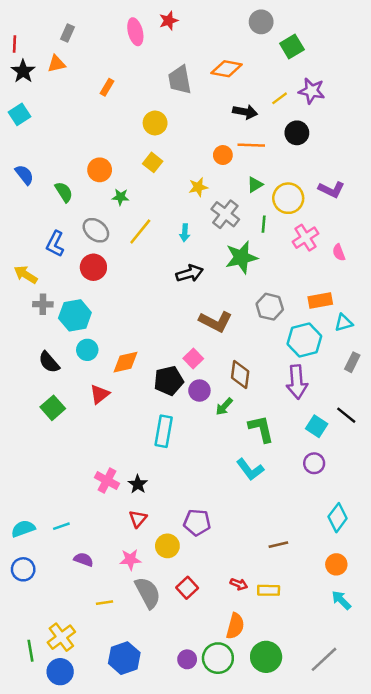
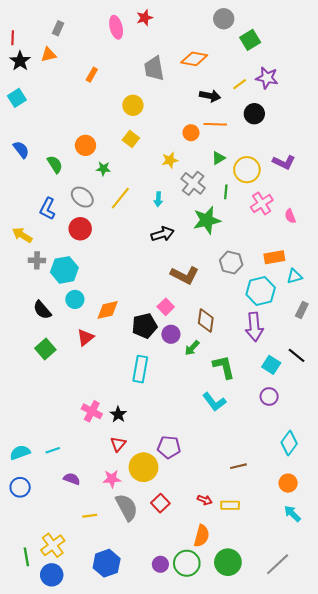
yellow circle: (167, 546) -> (144, 467), size x1.4

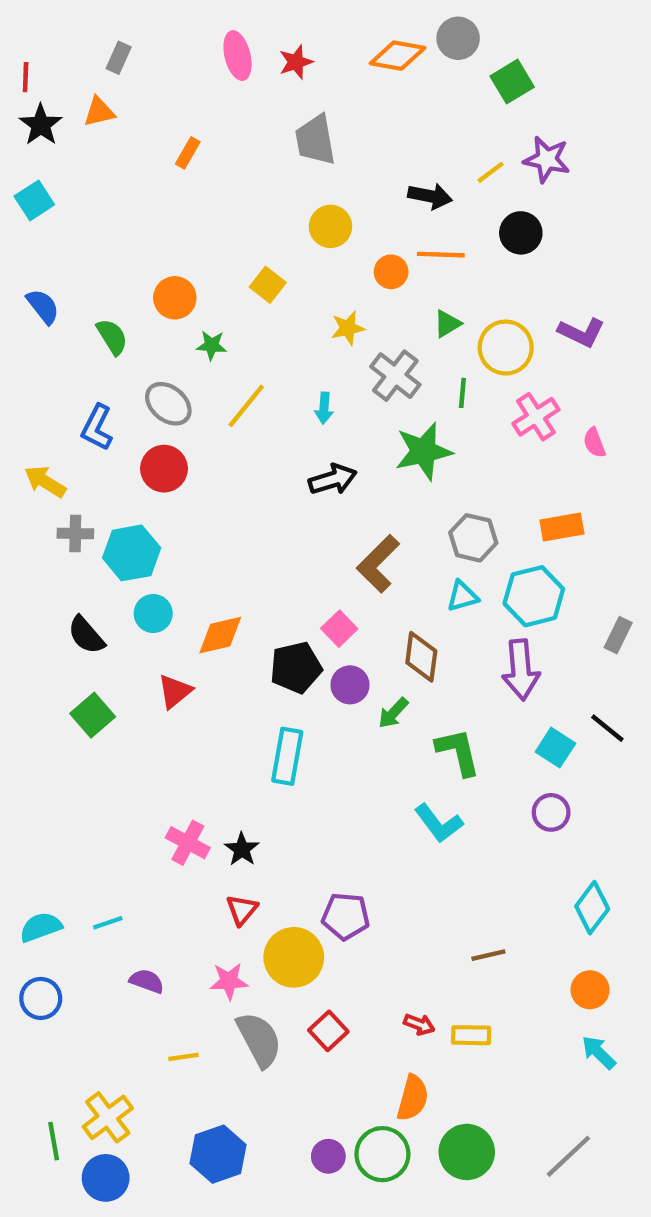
red star: (145, 18) -> (296, 62), moved
orange diamond: (194, 59) -> (398, 56), moved
yellow circle: (133, 105) -> (331, 226), moved
brown L-shape: (185, 275) -> (378, 564), turned 108
cyan triangle: (294, 276) -> (462, 596), moved

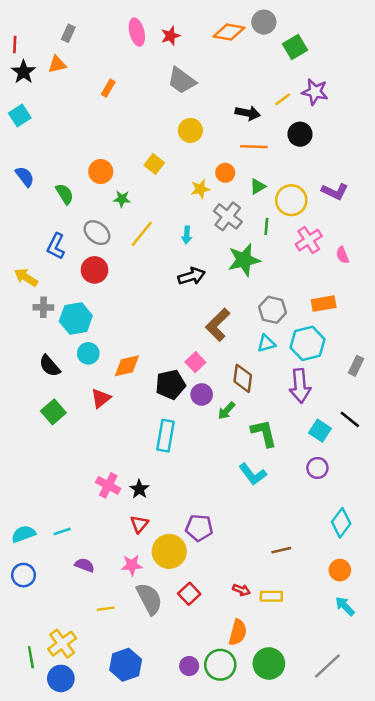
gray trapezoid: (315, 140) -> (182, 81), turned -44
orange circle: (391, 272) -> (225, 173), moved

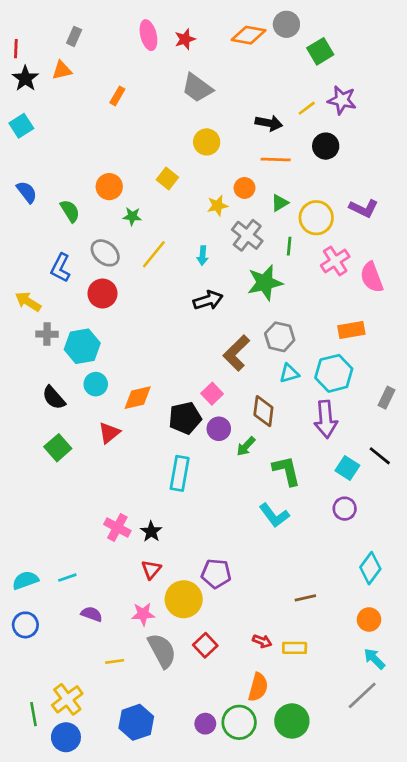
pink semicircle: (342, 255) -> (372, 277), size x1.6
gray hexagon: (273, 310) -> (280, 337), moved
gray line: (327, 666) -> (362, 695), moved

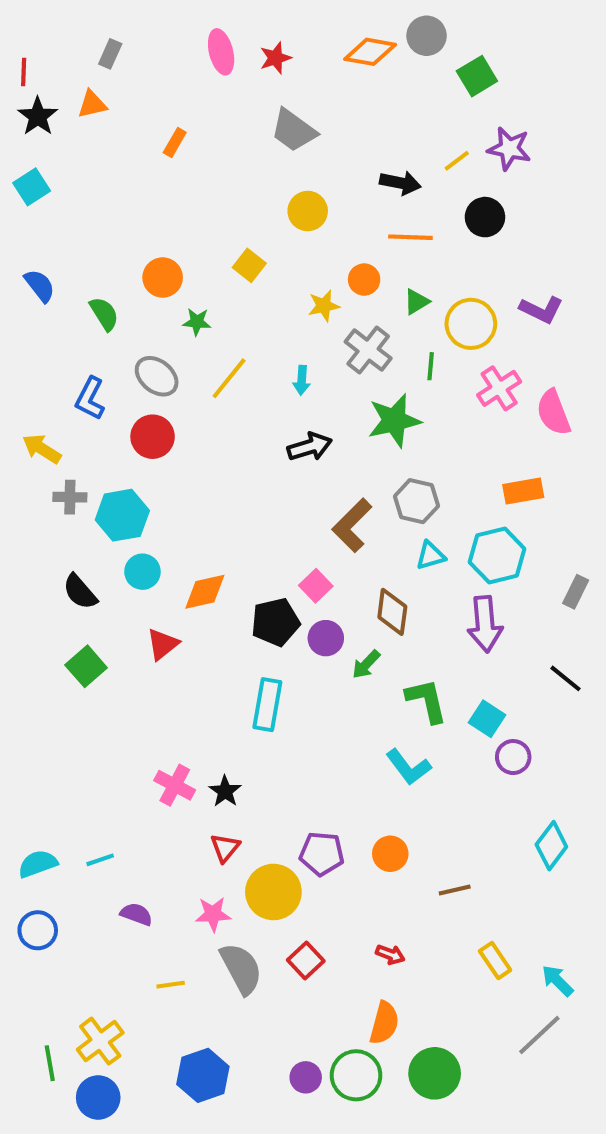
cyan square: (347, 468) -> (487, 719), moved
orange circle: (369, 620) -> (390, 854), moved
yellow rectangle: (295, 648) -> (495, 960), moved, turned 55

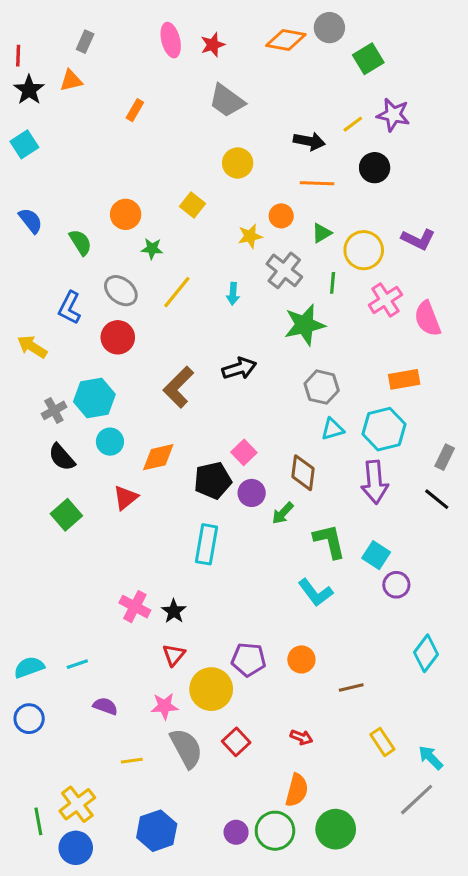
black arrow: (310, 447) -> (239, 368), moved
gray cross: (70, 497) -> (54, 410), moved, turned -30
brown L-shape: (352, 525) -> (178, 387), moved
black line: (566, 678) -> (437, 499), moved

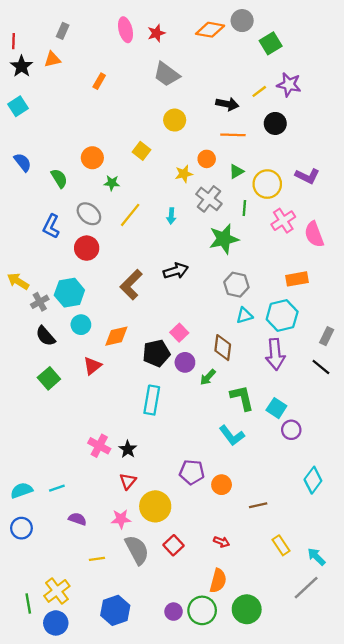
yellow arrow: (32, 347) -> (18, 281), moved
purple pentagon: (249, 659) -> (192, 472), moved

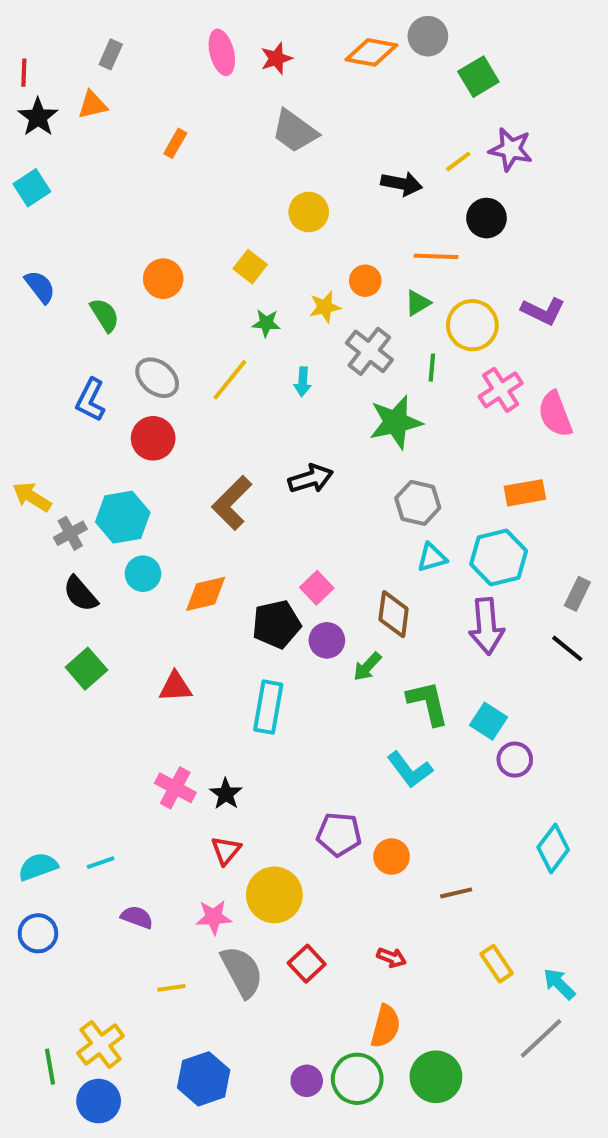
orange line: (233, 135) -> (436, 256), moved
green star: (112, 183) -> (266, 323), moved
red triangle: (92, 366) -> (175, 687), moved, turned 36

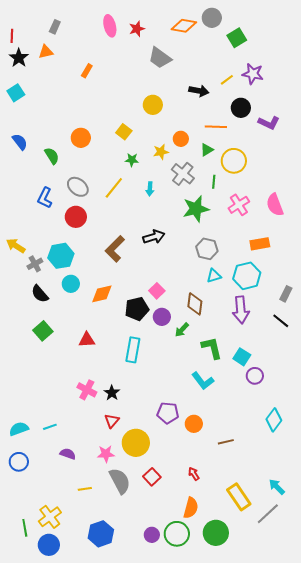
gray trapezoid: (295, 131) -> (160, 58), moved
purple L-shape: (543, 311) -> (269, 123), moved
pink cross: (501, 390) -> (239, 205), moved
red arrow: (392, 958) -> (194, 474), turned -144
yellow rectangle: (497, 964) -> (239, 497), moved, size x1.5

